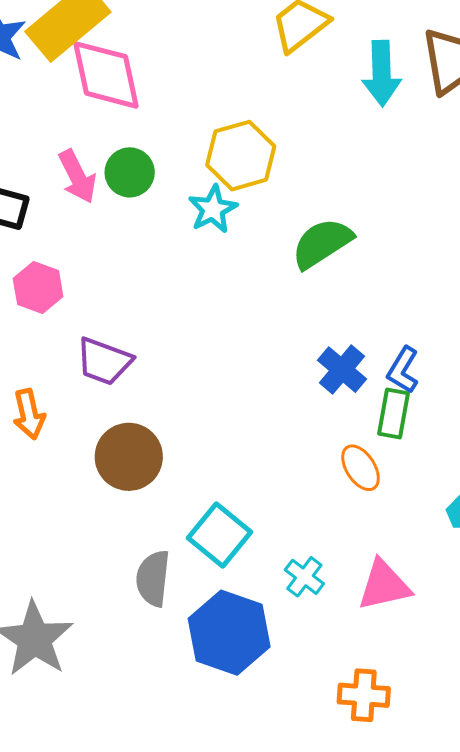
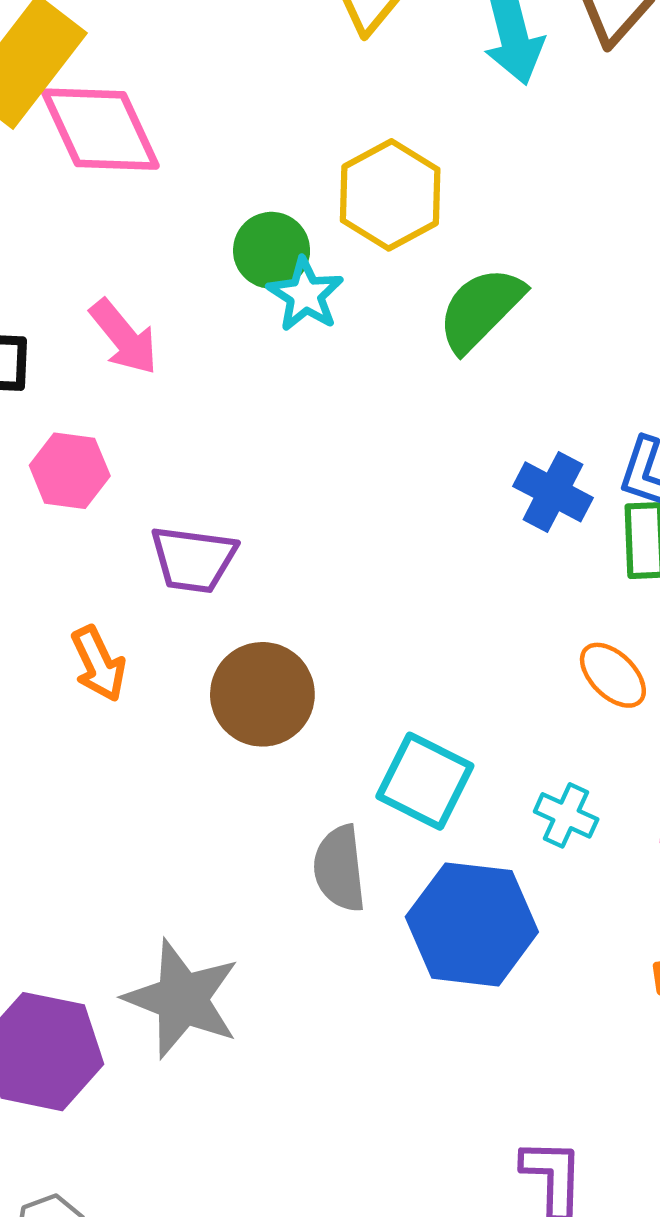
yellow hexagon: (241, 156) -> (390, 195), moved
green circle: (130, 172) -> (272, 250), moved
pink arrow: (77, 176) -> (124, 337), moved
orange ellipse: (361, 468) -> (613, 675), moved

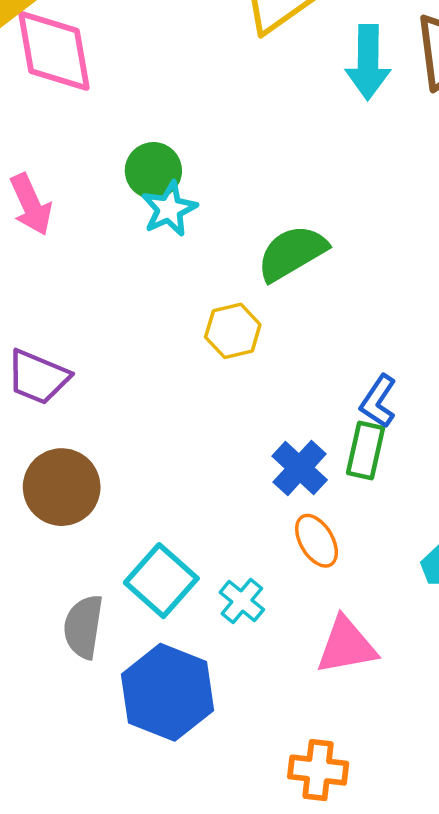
yellow hexagon: (390, 195) -> (233, 331), moved, size x0.7
blue cross: (553, 492) -> (300, 468), moved
cyan cross: (566, 815) -> (242, 601), moved

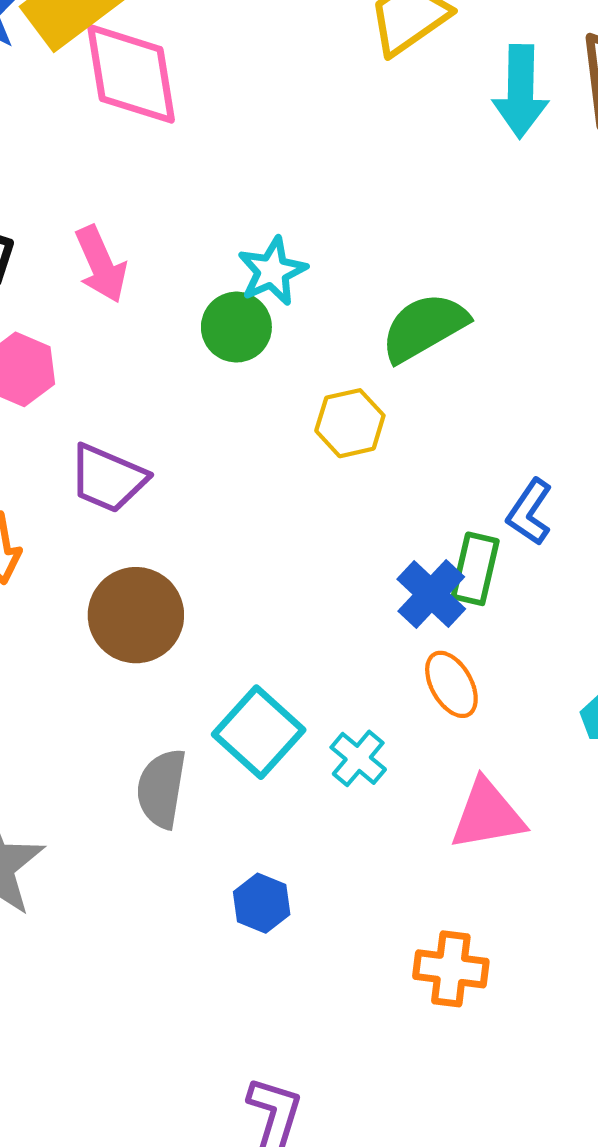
green circle: (153, 171) -> (236, 327), moved
green rectangle: (365, 450) -> (475, 569), moved
blue hexagon: (168, 692) -> (262, 903), moved, size x0.5

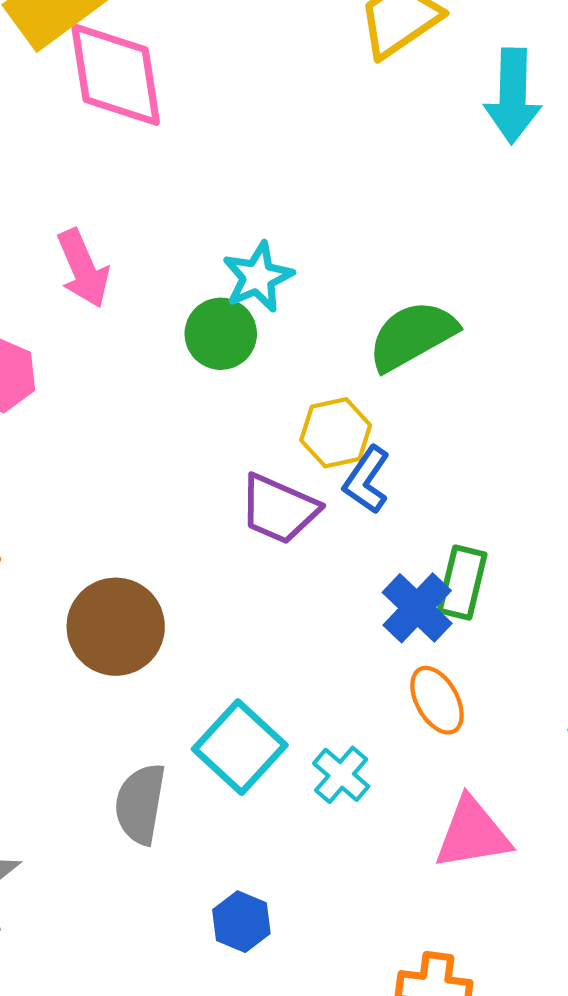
purple trapezoid: (108, 478) -> (279, 509), moved
blue L-shape: (530, 512) -> (367, 480), moved

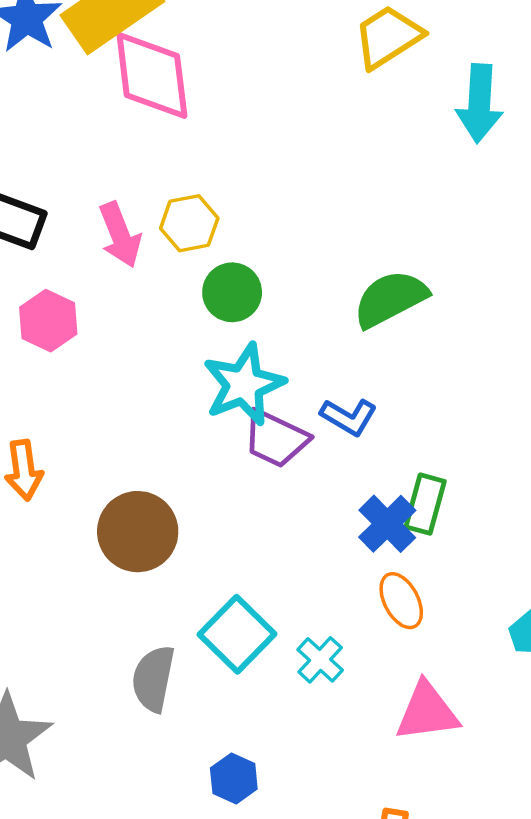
cyan star: (258, 277) -> (244, 384), moved, size x1.4
yellow hexagon: (336, 433) -> (189, 223), moved
blue L-shape: (367, 480) -> (349, 417), turned -96

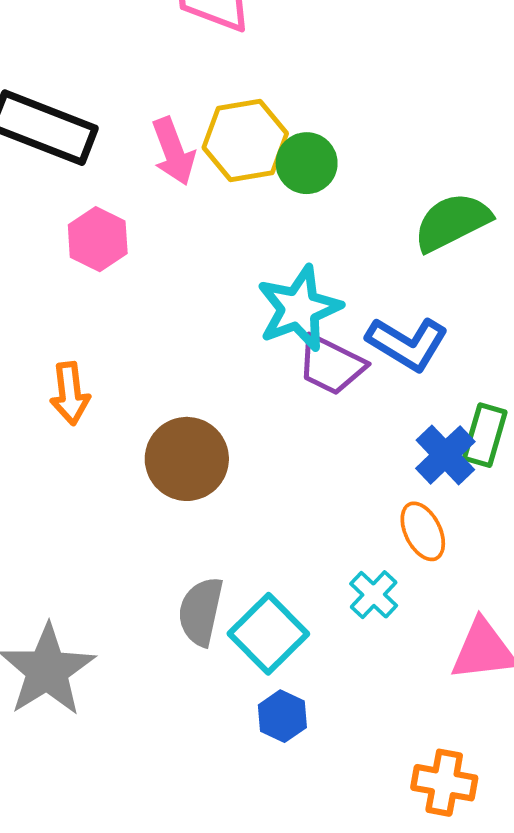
yellow hexagon: (189, 223) -> (245, 141), size x1.4
green circle: (232, 292) -> (307, 163), moved
blue L-shape: (349, 417) -> (407, 344), size x1.4
orange ellipse: (401, 601) -> (423, 531), moved
cyan square: (237, 634) -> (268, 634), moved

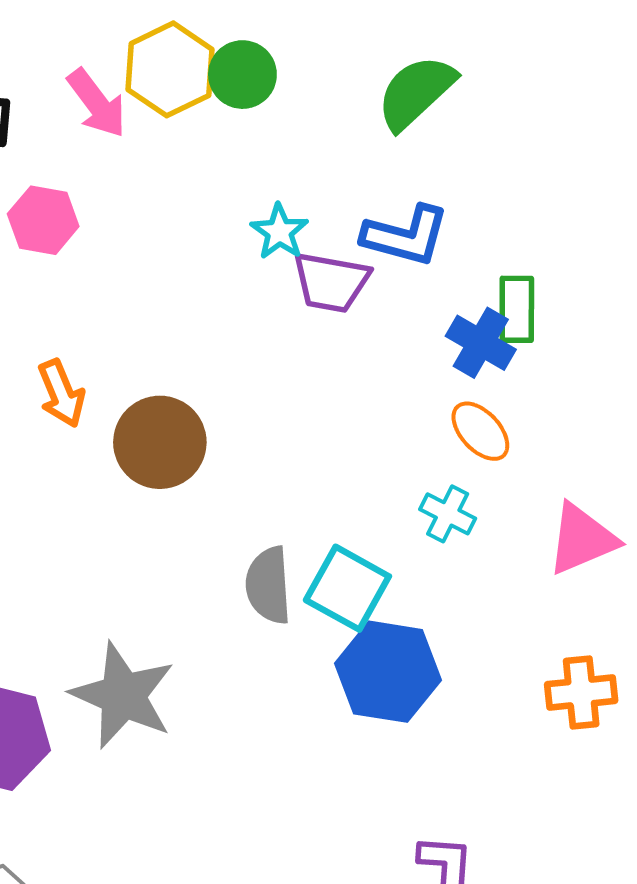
cyan star: (299, 308) -> (279, 232), size x0.6
brown circle: (187, 459) -> (160, 442), moved
blue hexagon: (282, 716) -> (388, 672), size x1.8

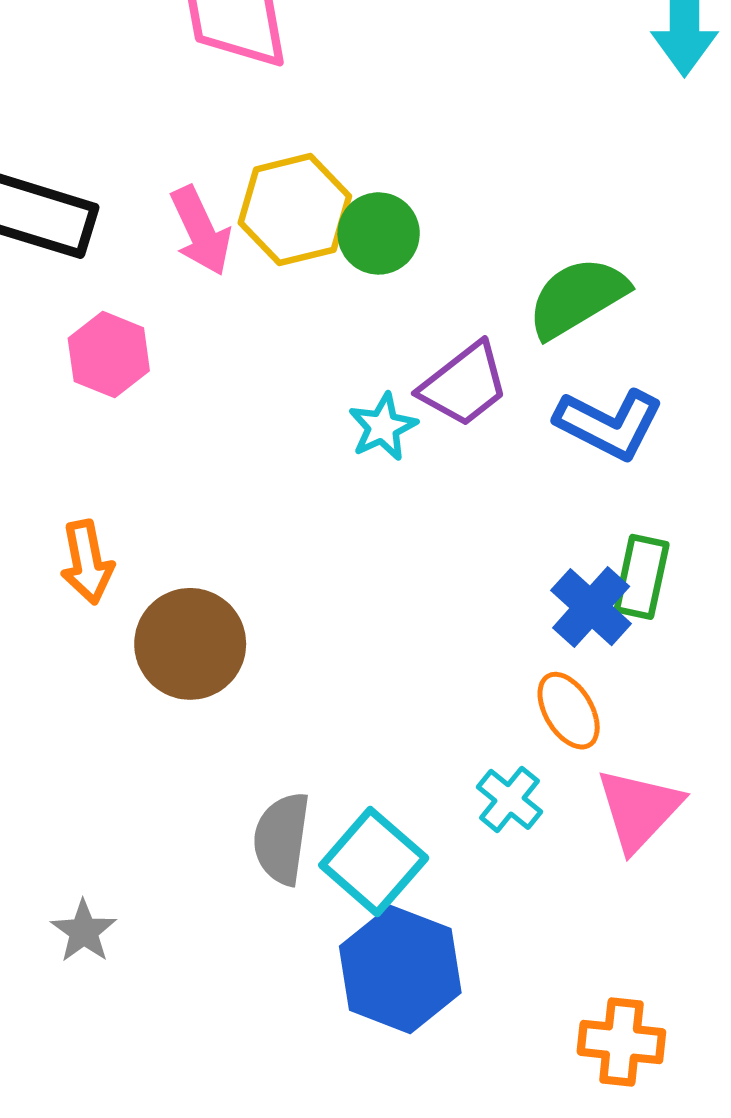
blue L-shape: (406, 236) -> (609, 424), moved
purple trapezoid: (331, 282) -> (464, 385), moved, turned -60
pink triangle: (582, 539) -> (639, 809), moved, turned -36
gray star: (123, 695) -> (84, 931), size x0.5

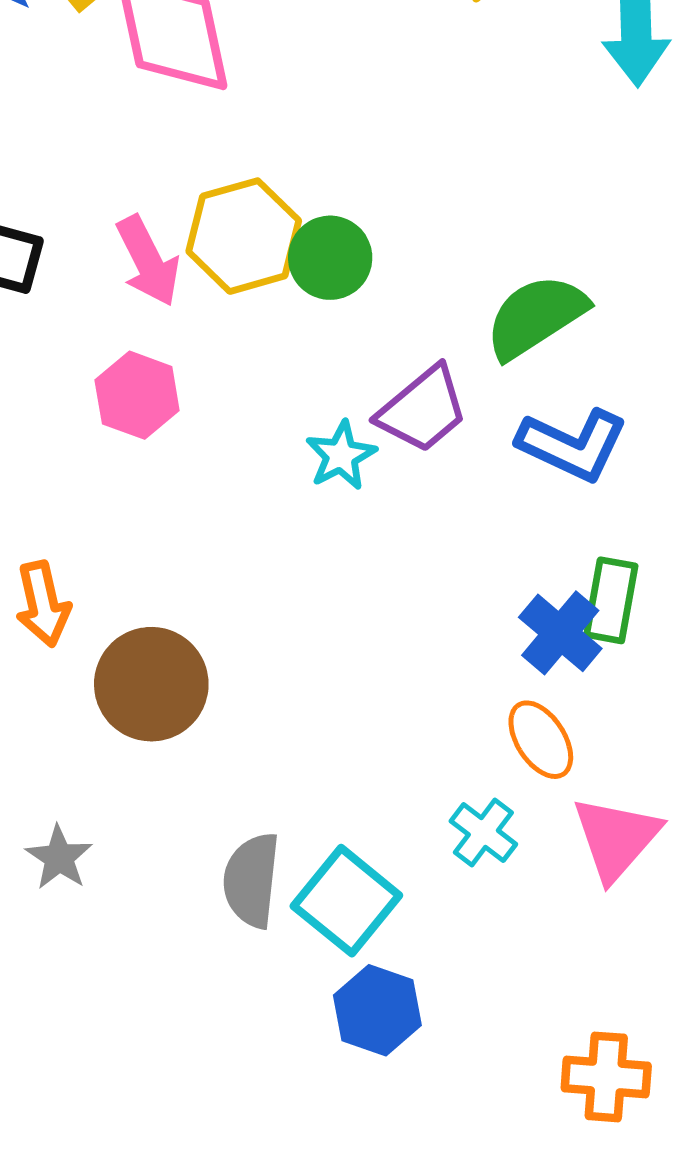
pink hexagon: (109, 355) -> (137, 395), moved
gray star: (84, 931) -> (59, 858), moved
blue hexagon: (400, 969) -> (377, 1010), size x0.7

